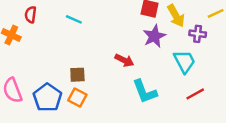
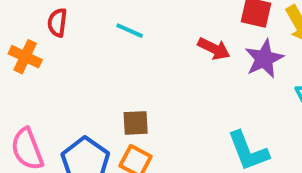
red arrow: (124, 60) -> (214, 49), moved

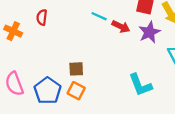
red semicircle: (57, 23) -> (42, 17), moved
cyan line: (130, 31) -> (99, 16), moved

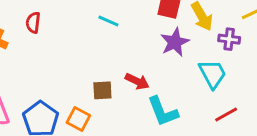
red arrow: (121, 27) -> (137, 81), moved
brown square: (76, 69) -> (102, 90), moved

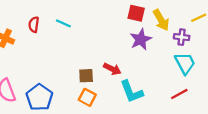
cyan line: (108, 21) -> (63, 23), moved
cyan trapezoid: (213, 74) -> (185, 63), moved
orange square: (78, 119) -> (87, 97), moved

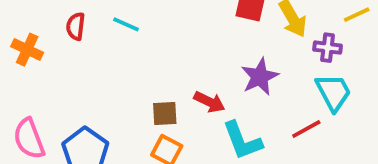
purple star: (141, 39) -> (260, 77), moved
red line: (179, 94) -> (306, 129), moved

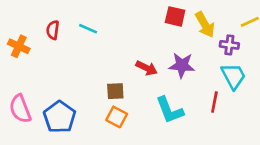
purple star: (260, 77) -> (182, 65), turned 30
red arrow: (209, 102) -> (147, 68), moved
red line: (306, 129) -> (214, 102), turned -50

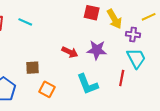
brown square: (115, 91) -> (33, 68), moved

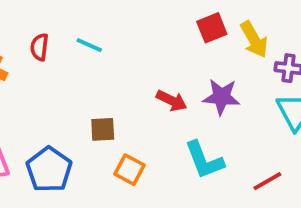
red square: (92, 13) -> (212, 28), turned -35
red line: (122, 78) -> (267, 181), moved, turned 49

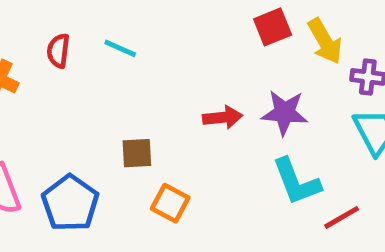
red arrow: (172, 101) -> (223, 117), turned -32
cyan L-shape: (204, 160) -> (296, 182), moved

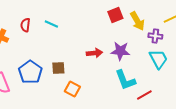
blue pentagon: (70, 203) -> (30, 72), moved

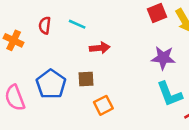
red arrow: (94, 53) -> (100, 48), moved
orange square: (72, 89) -> (103, 105), turned 35

